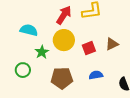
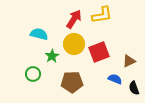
brown triangle: (112, 44) -> (129, 61), moved
red square: (89, 48) -> (99, 52), size x1.5
blue semicircle: (96, 75) -> (115, 79), moved, turned 32

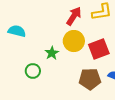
cyan semicircle: (39, 34) -> (17, 31), moved
brown pentagon: (72, 82) -> (90, 79), moved

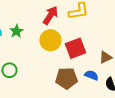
green star: (52, 53) -> (16, 31), moved

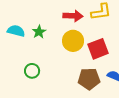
red arrow: (50, 15) -> (73, 16), turned 60

